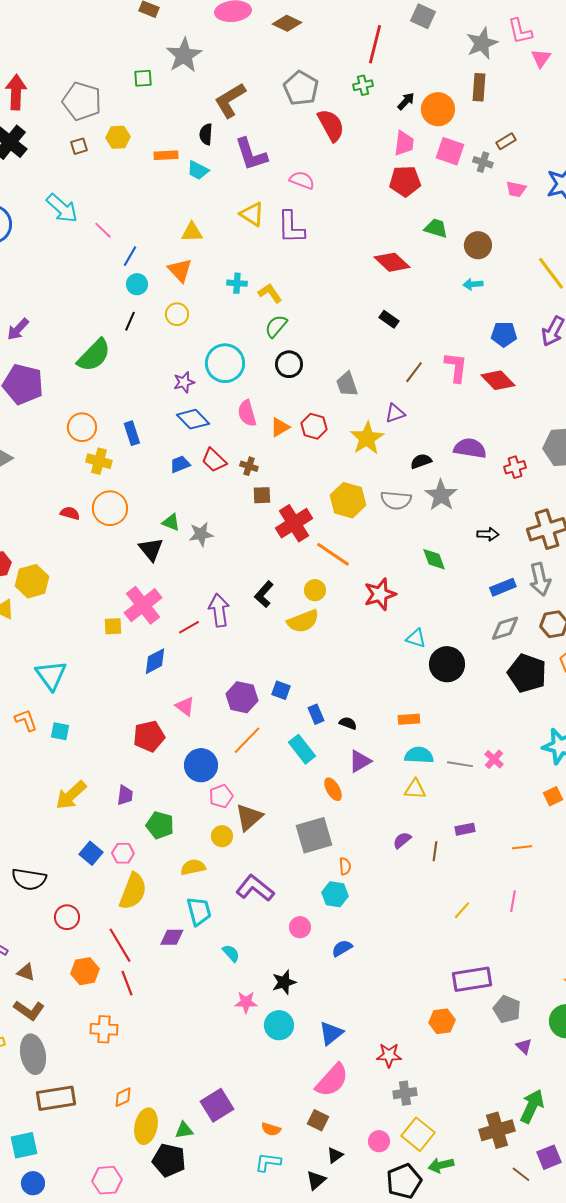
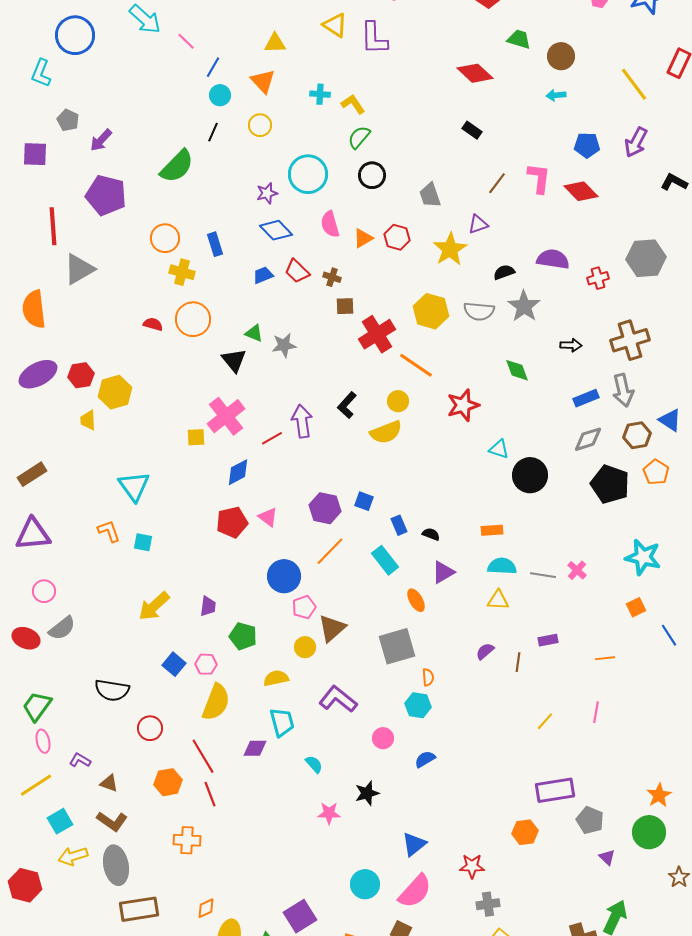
red pentagon: (149, 736) -> (232, 522), moved
cyan circle: (279, 1025) -> (365, 884), moved

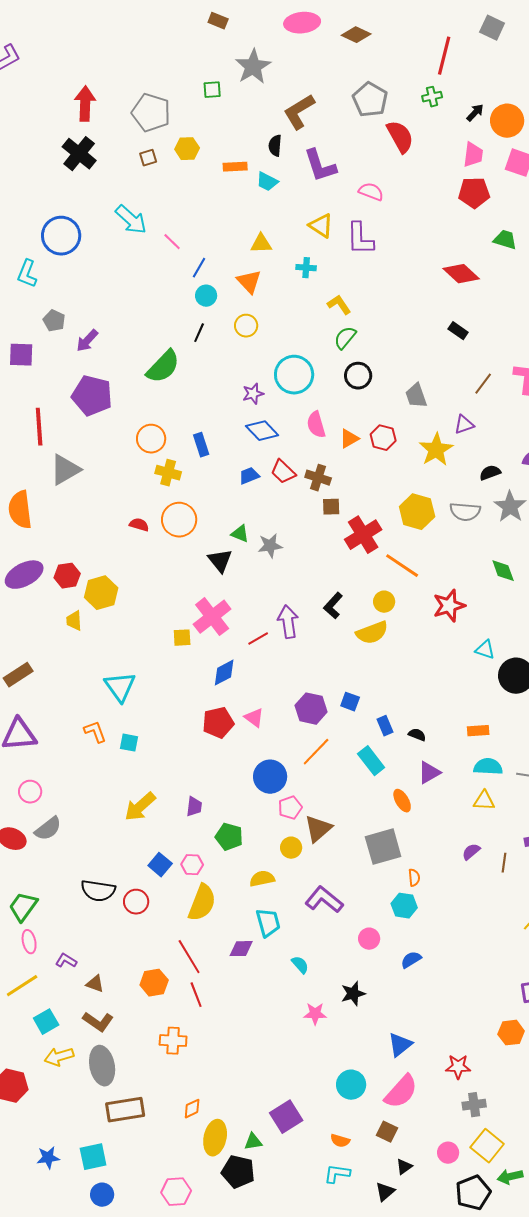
cyan cross: (320, 94) -> (306, 268), moved
brown cross: (332, 277) -> (318, 478), size x1.4
red circle: (150, 728) -> (136, 902), moved

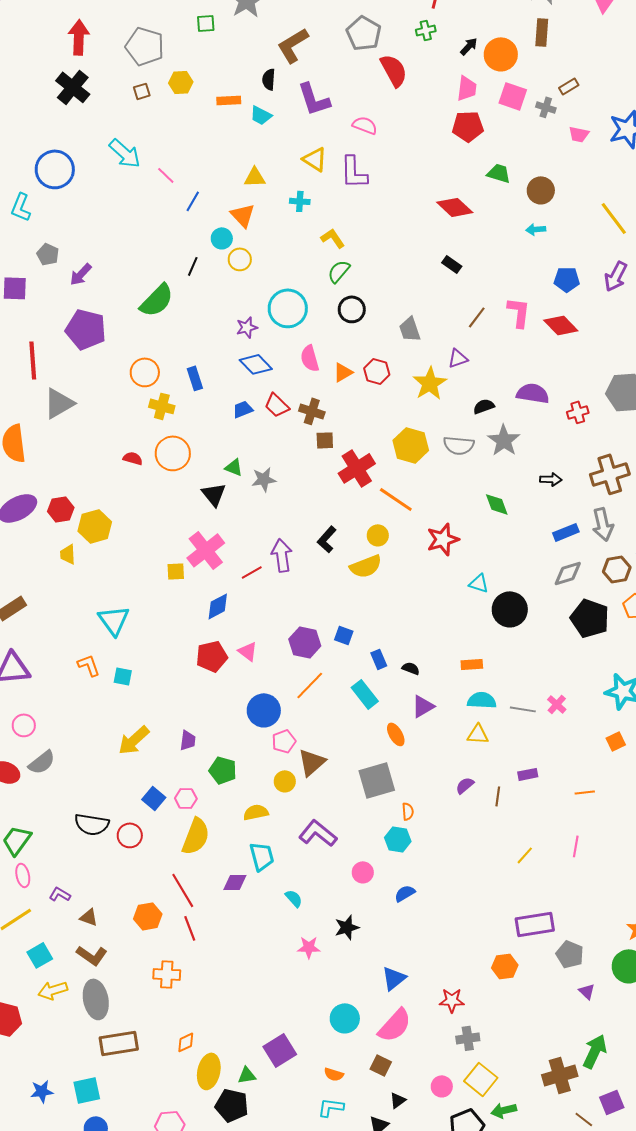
cyan circle: (206, 296) -> (222, 238), moved

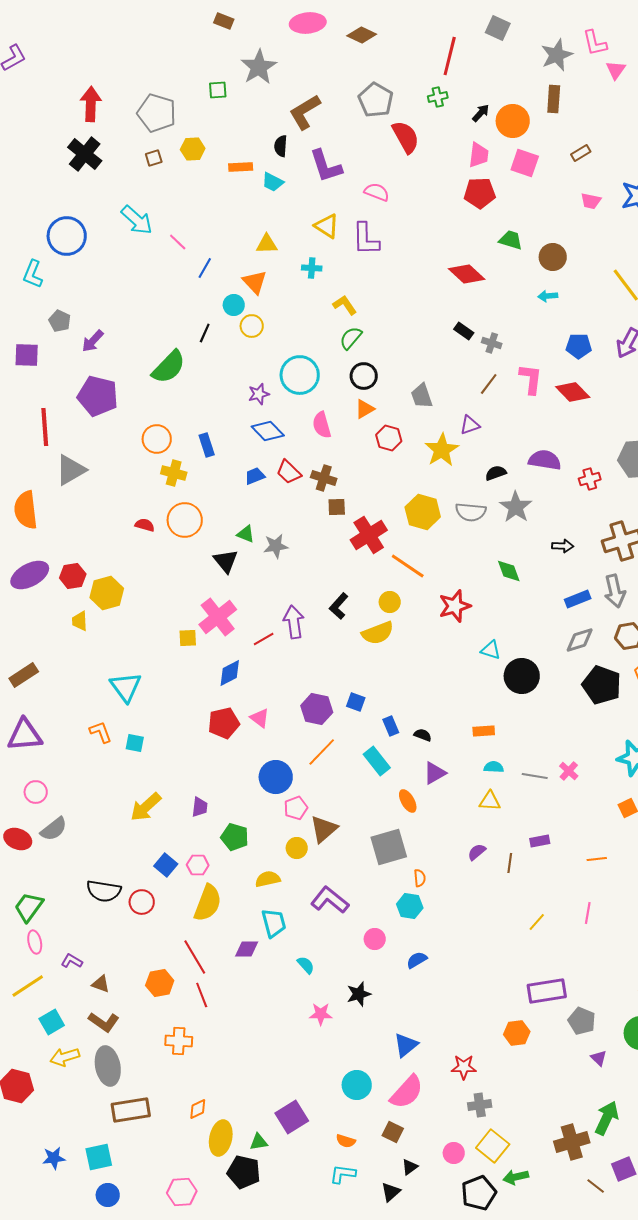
gray cross: (546, 107) -> (492, 343), moved
orange triangle: (343, 372) -> (365, 409), moved
cyan semicircle: (482, 700) -> (494, 767), size x0.7

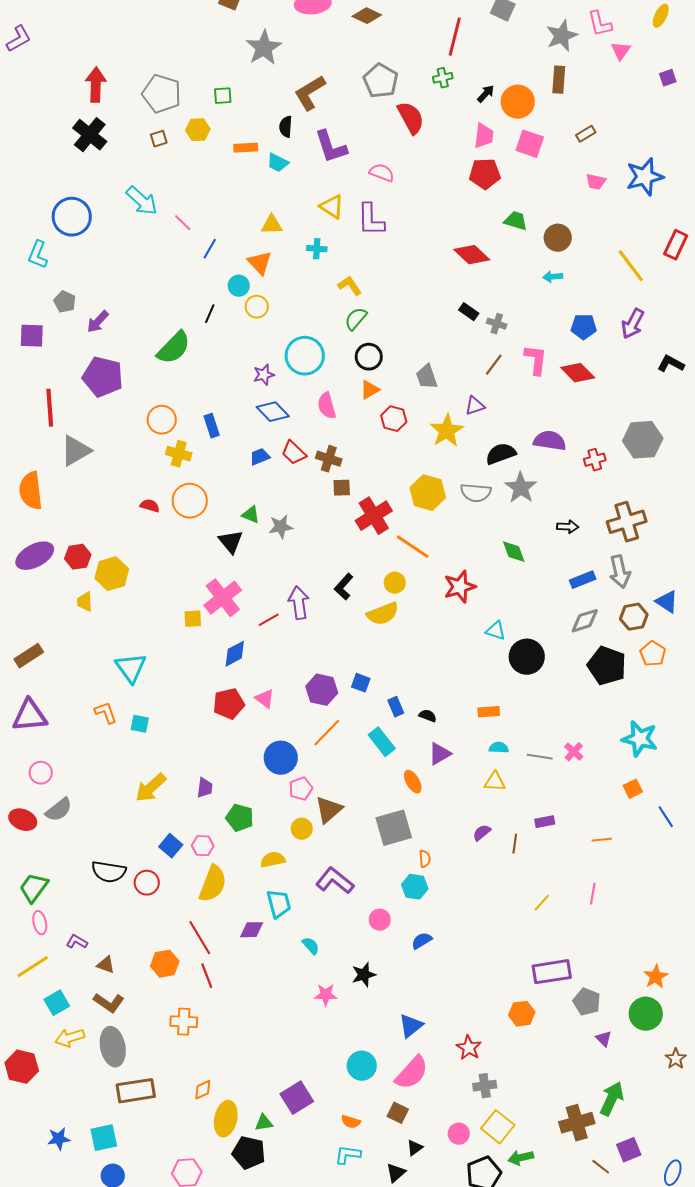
green square: (218, 90) -> (223, 96), moved
black semicircle: (496, 473) -> (501, 454), size x1.4
red star: (464, 1067) -> (469, 1048), turned 30

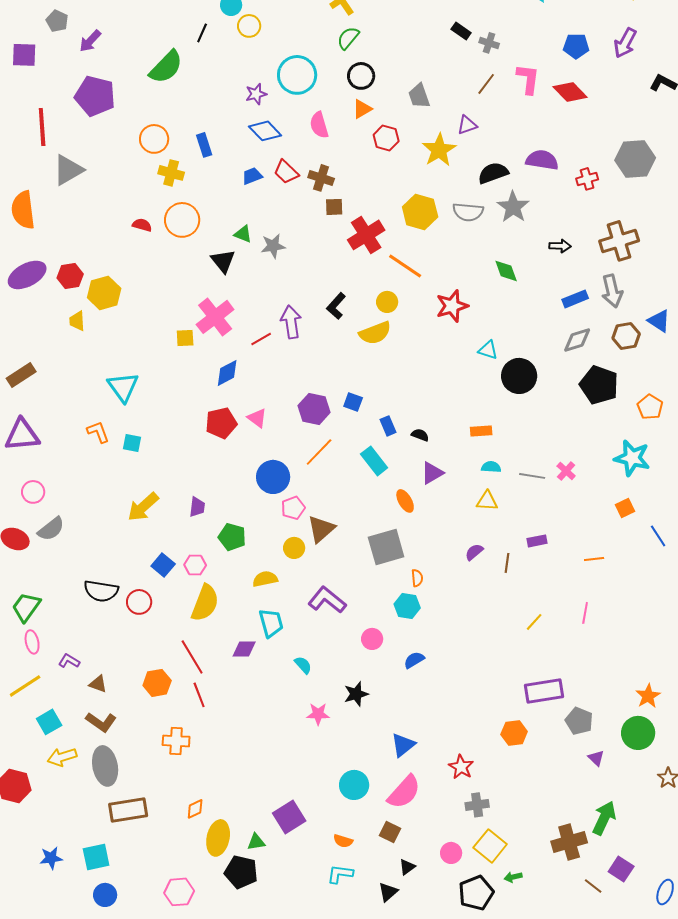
orange pentagon: (653, 654) -> (650, 407), moved
purple square: (629, 1150) -> (621, 869), turned -35
green arrow: (521, 1158) -> (513, 877), size x0.7

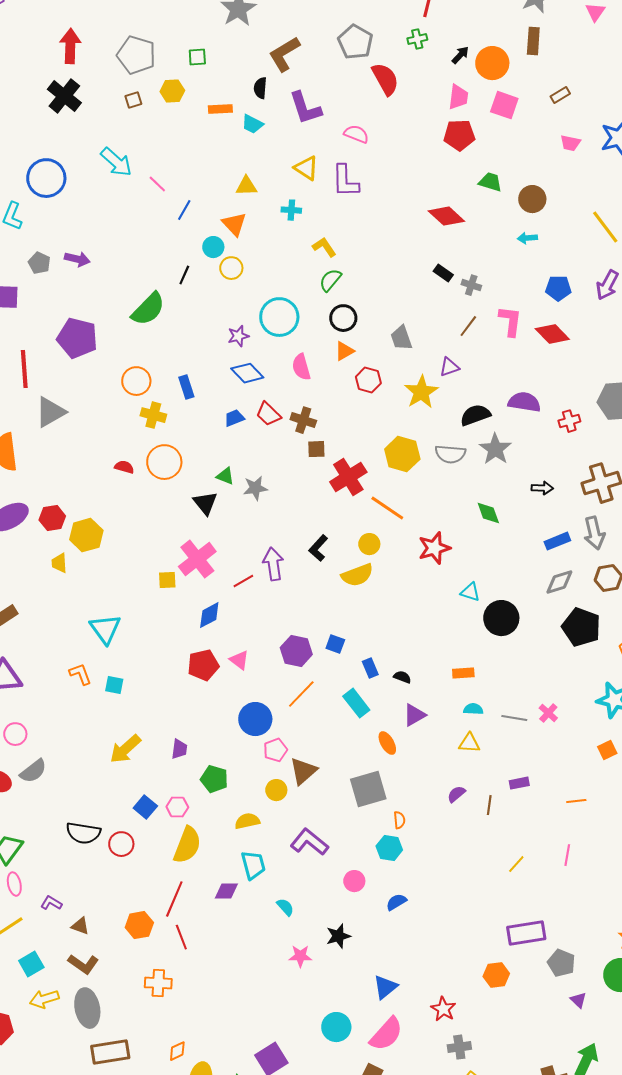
purple arrow: (90, 41) -> (77, 259), moved, turned -120
red line: (192, 657) -> (174, 899), turned 54

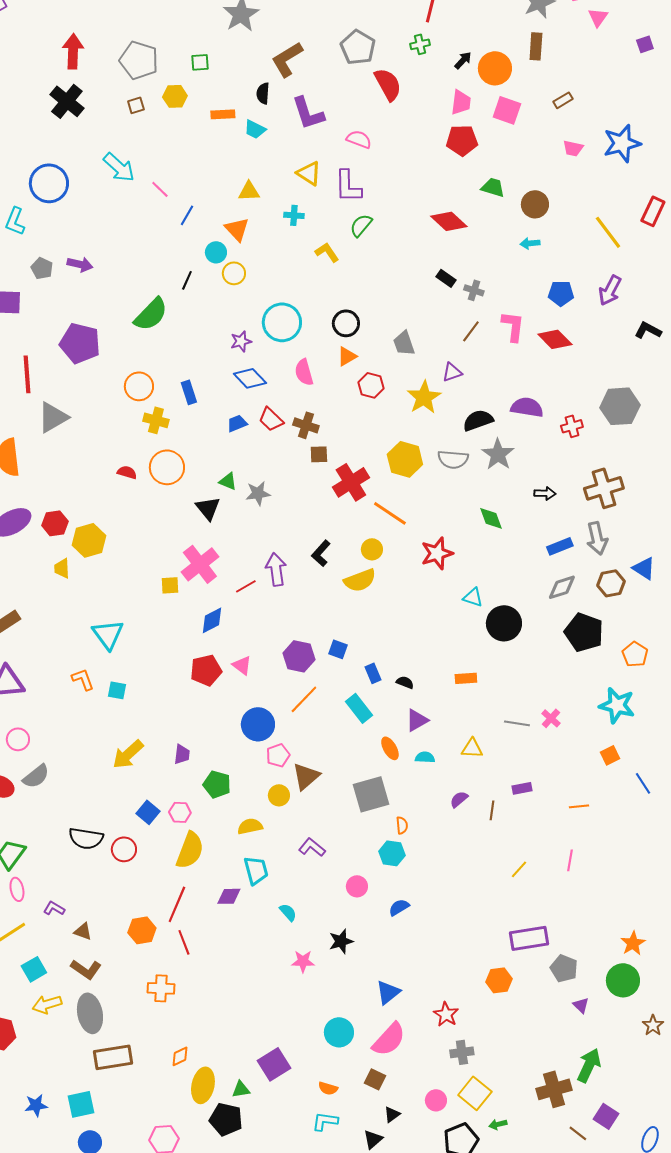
green semicircle: (330, 280) -> (361, 225), moved
cyan semicircle: (473, 709) -> (425, 757), moved
purple L-shape: (309, 842) -> (312, 847), size x0.7

